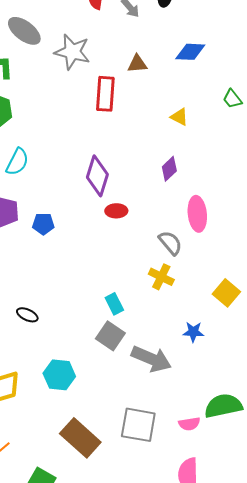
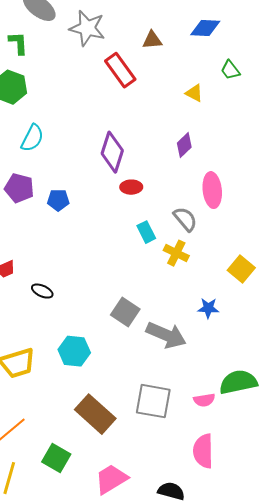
red rectangle: (105, 94) -> (120, 70), turned -40
green trapezoid: (232, 99) -> (230, 70), moved
cyan rectangle: (114, 304) -> (146, 232), moved

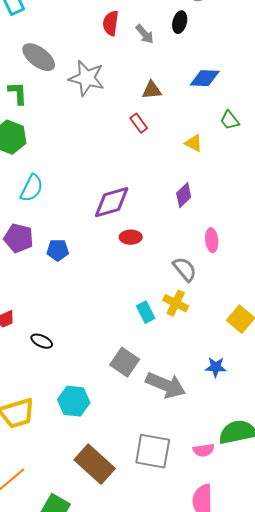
red rectangle: (120, 70) -> (139, 123), moved, size x0.6
purple diamond: (112, 152) -> (112, 202), turned 57
pink ellipse: (212, 190) -> (212, 240), size x0.7
cyan rectangle: (146, 232) -> (146, 312), moved
blue star: (208, 308) -> (216, 367), moved

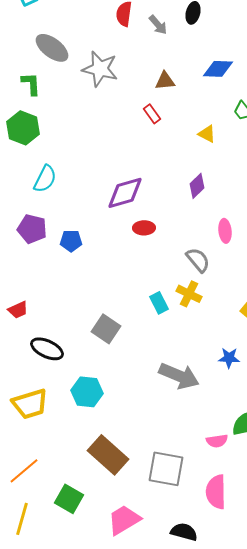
black ellipse: (42, 341) -> (47, 349), moved, size x1.5
gray square: (125, 362) -> (106, 329), moved
gray square: (153, 451) -> (166, 469), moved

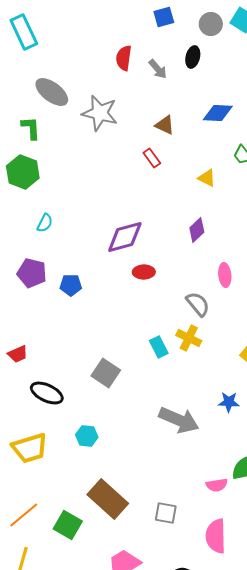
brown triangle: (165, 81) -> (165, 125), turned 30
cyan semicircle: (45, 179) -> (45, 223), size x0.7
cyan hexagon: (87, 392) -> (87, 436), size x0.7
gray square: (166, 469) -> (166, 513), size x0.6
green square: (69, 499) -> (68, 525), moved

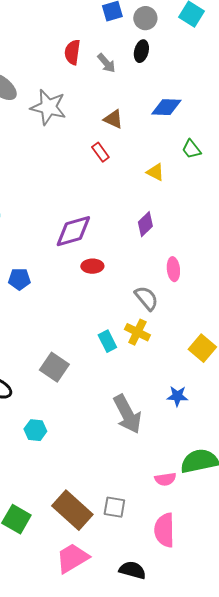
gray circle: (211, 24) -> (145, 18), moved
gray arrow: (179, 420) -> (127, 414), turned 39
brown rectangle: (108, 499) -> (72, 510), moved

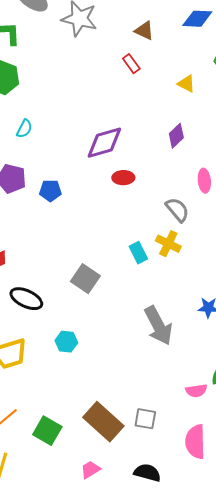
pink trapezoid: (72, 558) -> (90, 470), moved, size x0.6
black semicircle: (132, 570) -> (147, 473), moved

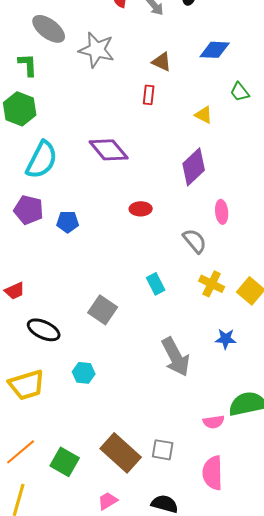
red rectangle: (131, 64) -> (149, 95), turned 42
cyan semicircle: (24, 129) -> (42, 160), size x2.0
purple diamond: (176, 136) -> (194, 167), size x1.5
purple diamond: (104, 143) -> (109, 150), moved, turned 66
yellow cross: (168, 244) -> (212, 284), moved

